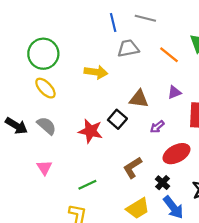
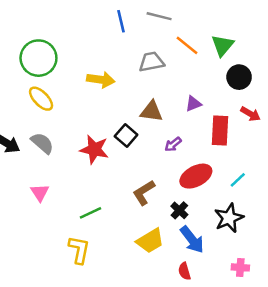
gray trapezoid: (128, 48) -> (151, 62), moved
orange line: (169, 55) -> (187, 45), moved

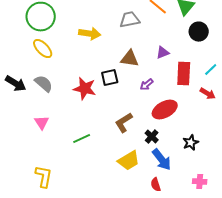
red arrow: (250, 114) -> (208, 94), moved
black square: (126, 135) -> (110, 78), turned 36
cyan line: (238, 180) -> (211, 70), moved
black star: (229, 218) -> (191, 143), size x0.7
yellow L-shape: (79, 250) -> (44, 177), moved

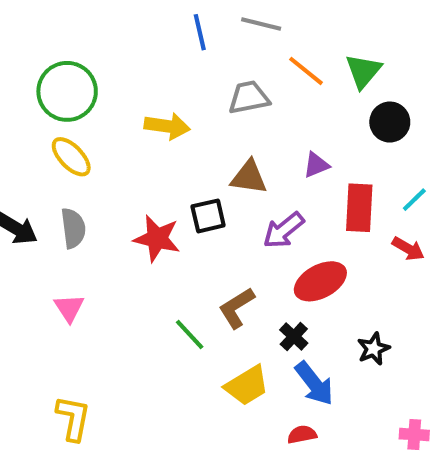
gray semicircle: (44, 84) -> (73, 228), turned 42
purple arrow: (147, 85) -> (284, 230), size x1.5
green line: (82, 139) -> (190, 334), moved, turned 72
pink cross: (200, 182) -> (414, 435), moved
red semicircle: (156, 185) -> (302, 435), turned 96

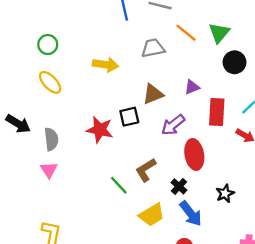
green circle: (67, 91) -> (48, 45), size x0.6
brown triangle: (249, 177) -> (153, 94), turned -30
gray semicircle: (73, 228) -> (51, 139), moved
red ellipse: (320, 281) -> (194, 154), turned -72

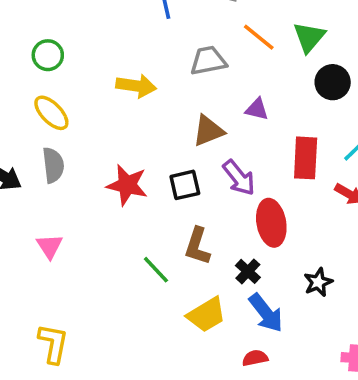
purple triangle: (192, 87) -> (257, 109), moved, turned 35
black square: (129, 117) -> (185, 185), moved
purple arrow: (173, 125) -> (239, 178), turned -90
gray semicircle: (51, 139) -> (53, 165), moved
brown L-shape: (146, 170) -> (197, 246), turned -40

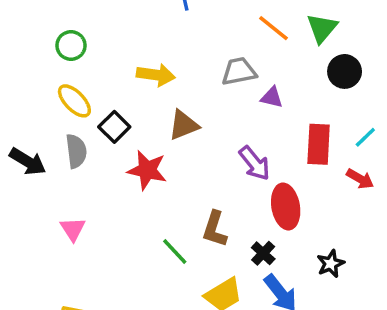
gray trapezoid: (208, 61) -> (239, 71), moved
brown triangle: (208, 131) -> (184, 125), moved
black square: (185, 185) -> (114, 127), moved, turned -32

